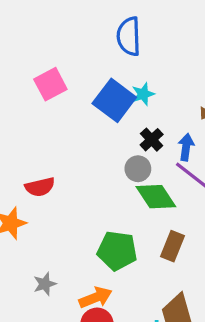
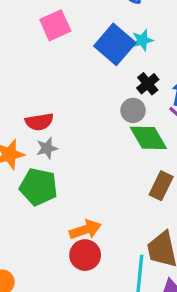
green pentagon: (117, 251) -> (39, 187), moved
gray star: (45, 284) -> (47, 148), moved

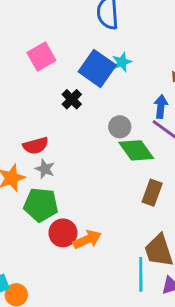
black cross: (148, 84) -> (72, 99), moved
gray star: (47, 148) -> (45, 169), turned -30
red circle: (85, 255) -> (63, 233), moved

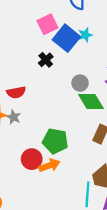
pink square: (41, 56) -> (47, 24), moved
gray star: (45, 169) -> (13, 117), moved
green pentagon: (41, 205) -> (55, 141), moved

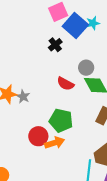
red semicircle: (16, 92) -> (66, 84), moved, turned 36

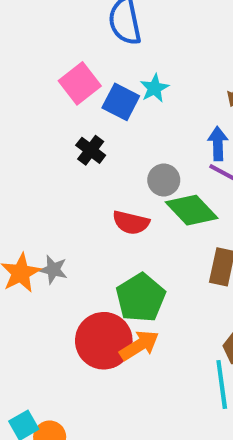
blue square: (75, 26) -> (121, 102), size x0.7
green pentagon: (61, 120) -> (141, 298), turned -30
red circle: (38, 136) -> (104, 341), size x1.4

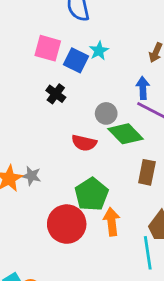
pink square: (80, 83) -> (48, 48), turned -36
orange arrow: (139, 345) -> (112, 222), moved, turned -64

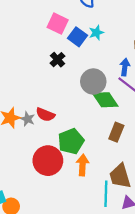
gray circle: (106, 113) -> (93, 82), size x1.5
red semicircle: (84, 143) -> (45, 115), moved

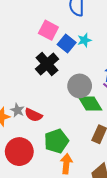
black cross: (58, 60) -> (47, 64), size x1.6
gray star: (28, 119) -> (17, 110), moved
red circle: (48, 161) -> (19, 152), moved

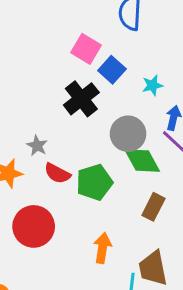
cyan star: (84, 40) -> (152, 85), moved
gray star: (17, 110) -> (37, 146), moved
green pentagon: (56, 141) -> (94, 182), moved

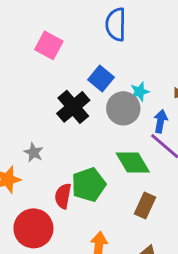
pink square: (86, 49) -> (49, 45), moved
gray circle: (128, 134) -> (123, 108), moved
red semicircle: (57, 173) -> (63, 196), moved, turned 75

